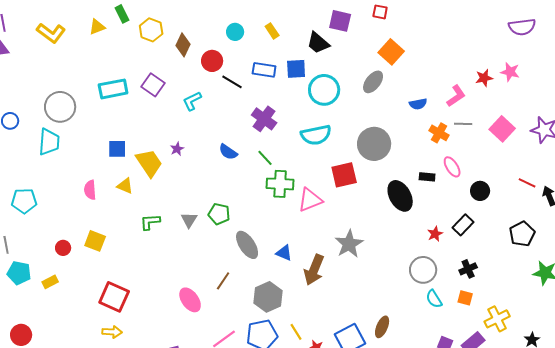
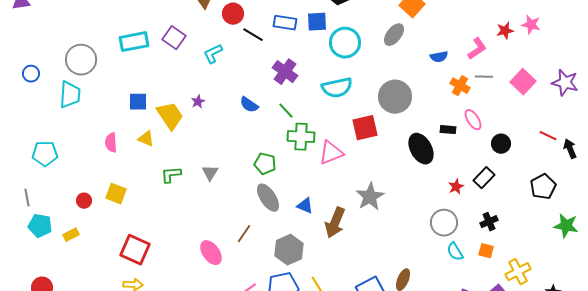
green pentagon: (219, 214) -> (265, 164), moved

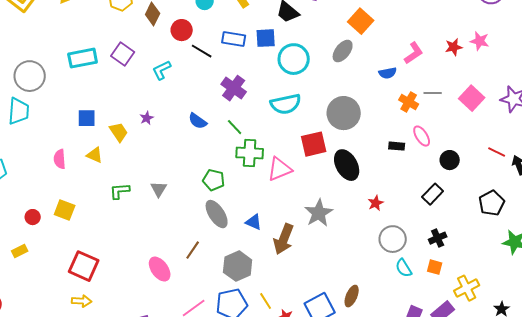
pink L-shape: (477, 49) -> (414, 53), moved
yellow trapezoid: (170, 116) -> (119, 132), size x0.7
black ellipse: (421, 149) -> (347, 165), moved
red star: (456, 187) -> (376, 203), moved

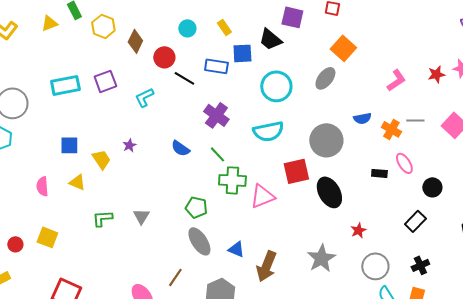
blue square: (266, 38) -> (242, 53), moved
purple square: (123, 54) -> (105, 81), turned 35
blue semicircle: (388, 73) -> (362, 118), moved
gray star: (319, 213) -> (321, 258), moved

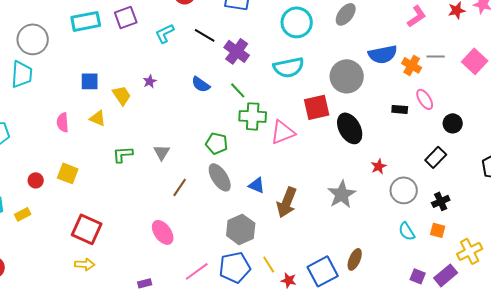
black line: (184, 78) -> (205, 35), moved
blue semicircle: (362, 118) -> (383, 54), size x1.6
gray circle: (375, 266) -> (404, 190), moved
brown line: (175, 277) -> (180, 187), moved

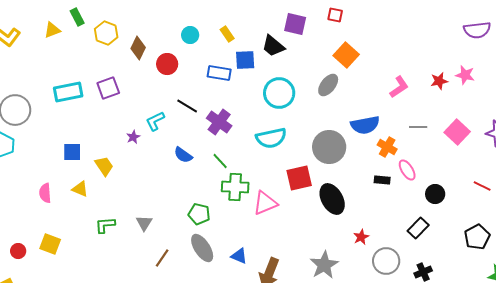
cyan L-shape: (165, 33) -> (155, 121), moved
orange cross: (412, 65) -> (387, 147), moved
purple star: (150, 81) -> (133, 137), moved

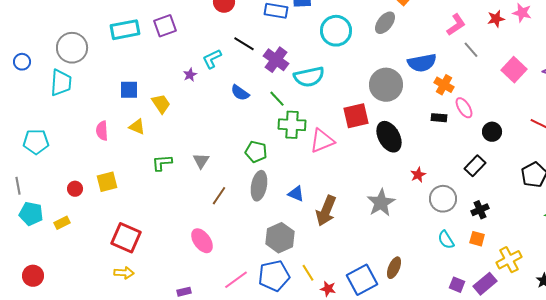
gray line: (418, 127) -> (471, 50), moved, turned 48
cyan semicircle: (271, 138) -> (309, 77), moved
yellow square: (50, 244) -> (107, 182), turned -35
gray ellipse: (202, 248) -> (259, 186), turned 44

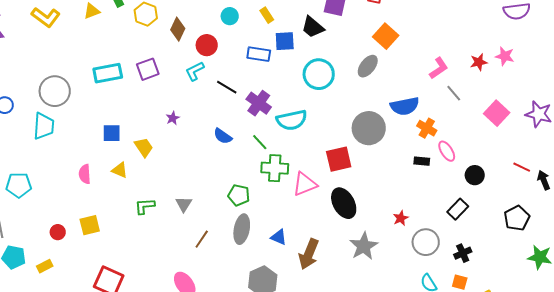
cyan L-shape: (212, 59) -> (195, 71), moved
black ellipse: (389, 137) -> (344, 203), moved

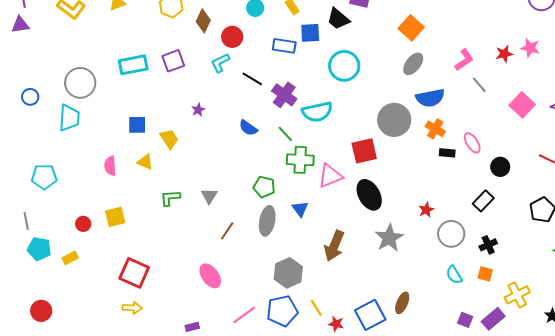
gray ellipse: (368, 66) -> (413, 64), moved
orange cross: (427, 128) -> (435, 129), moved
blue triangle: (279, 237) -> (300, 209), moved, turned 30

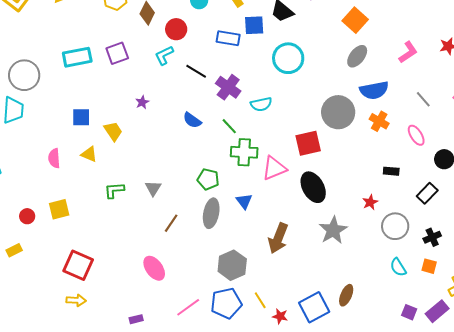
gray line: (479, 85) -> (423, 99), moved
cyan semicircle: (317, 112) -> (261, 104), size x0.7
black rectangle: (447, 153) -> (391, 171), moved

